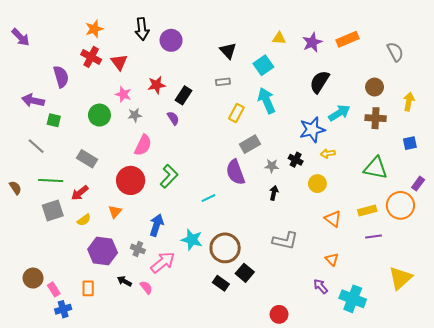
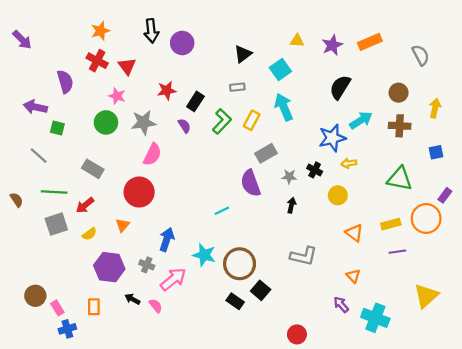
black triangle: (228, 51) -> (243, 54), turned 36
pink star: (123, 94) -> (117, 96), moved
gray star: (135, 115) -> (144, 122), size x1.6
green L-shape: (169, 176) -> (222, 121), moved

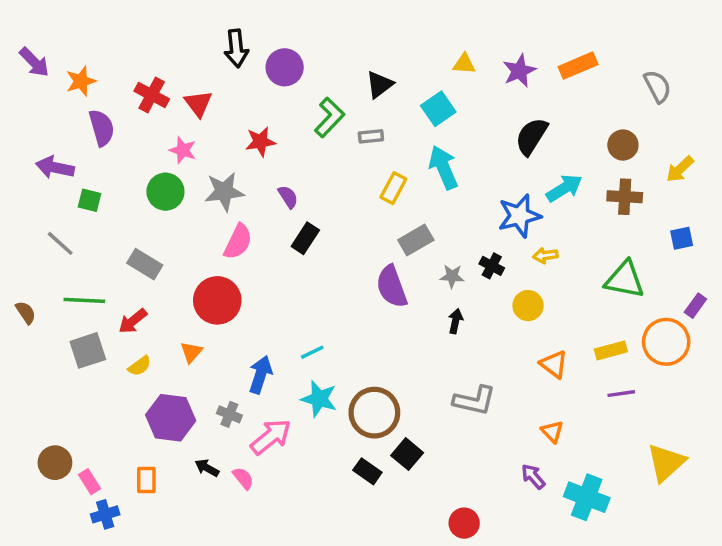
orange star: (100, 31) -> (81, 81), moved
black rectangle: (195, 101) -> (305, 238), moved
yellow arrow: (435, 108) -> (680, 169), turned -144
green L-shape: (222, 121) -> (329, 117), moved
cyan line: (222, 211) -> (312, 352), moved

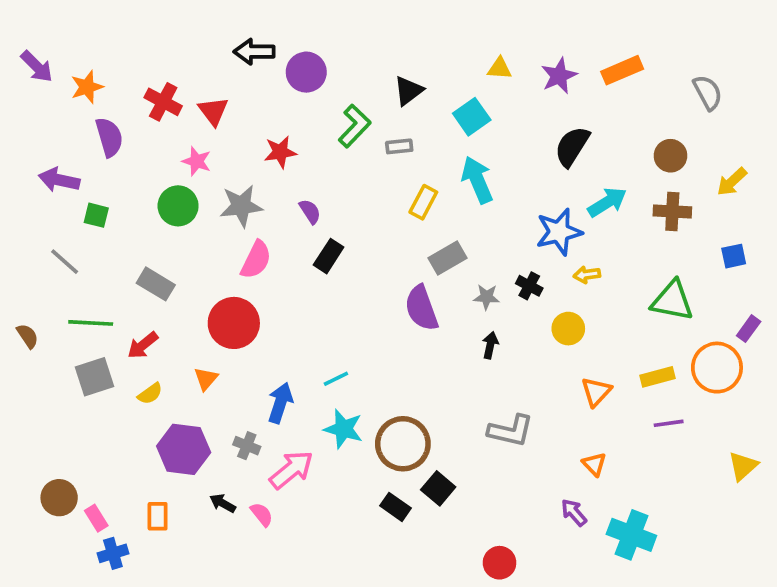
black arrow: (236, 48) -> (254, 52), turned 96
orange triangle: (554, 364) -> (596, 392), turned 36
yellow triangle: (666, 463) -> (743, 466), moved, size x0.7

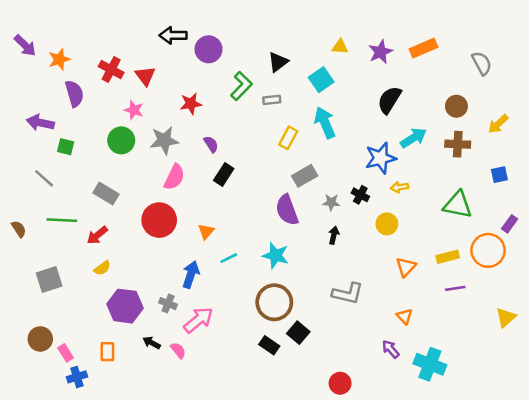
gray square: (94, 377) -> (49, 280), moved
orange triangle: (206, 379) -> (206, 231), moved
cyan star: (343, 429) -> (276, 255), moved

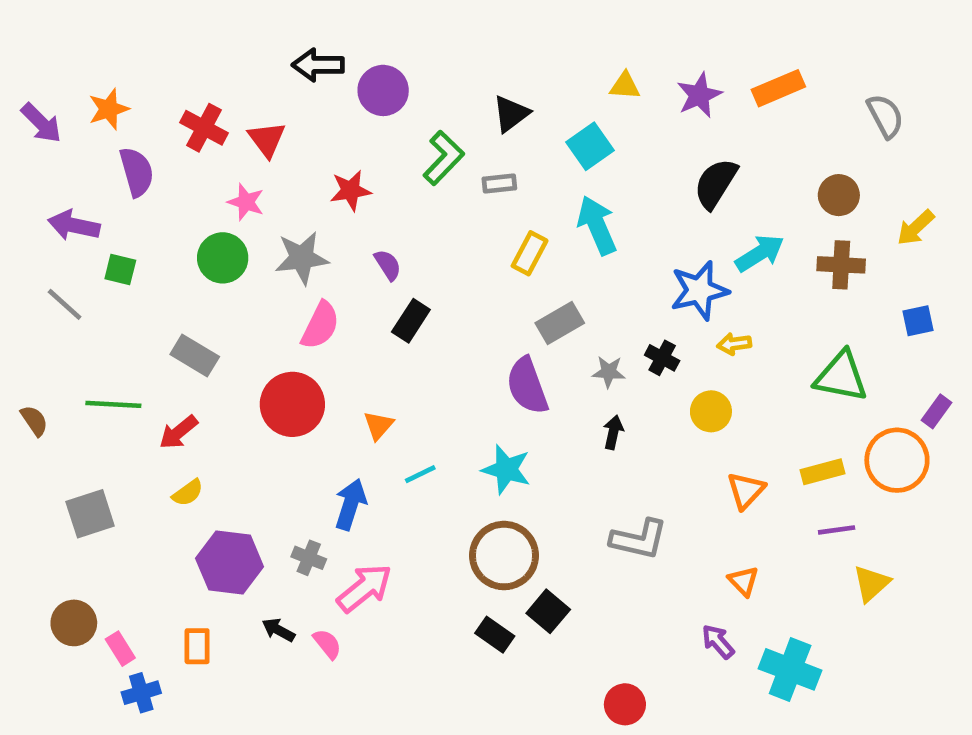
purple arrow: (25, 46) -> (41, 123), moved
gray line: (44, 178) -> (65, 304), moved
yellow triangle: (506, 317) -> (871, 583), moved

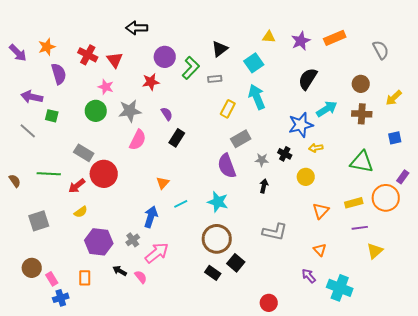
purple circle: (383, 90) -> (165, 57), moved
red circle: (292, 404) -> (104, 174), moved
gray cross: (309, 558) -> (133, 240), turned 32

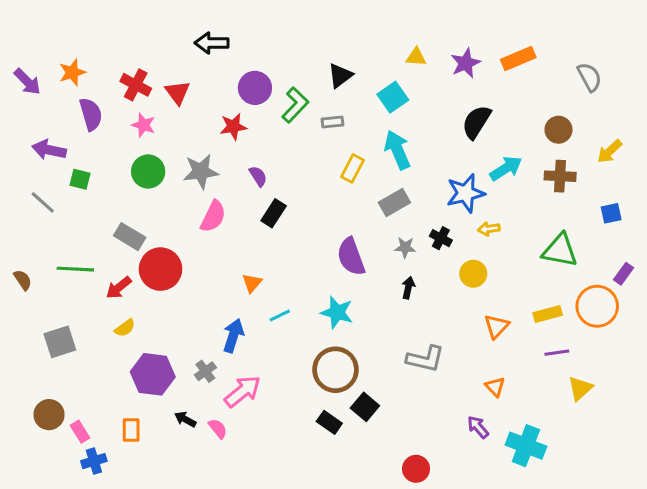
pink star: (106, 87) -> (143, 125), moved
gray rectangle: (241, 139) -> (394, 202), moved

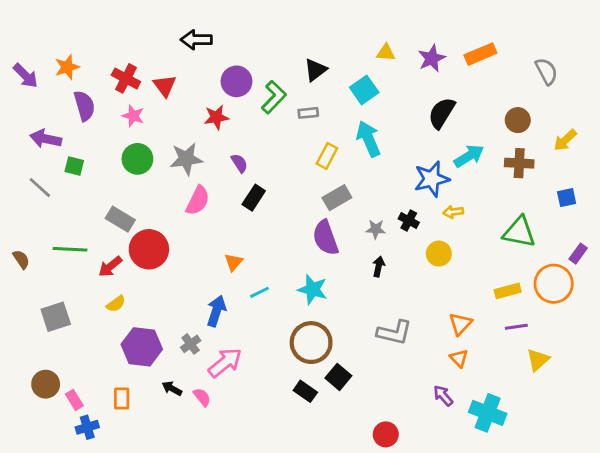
gray rectangle: (394, 202) -> (337, 198), moved
orange triangle: (497, 326) -> (460, 324), moved

